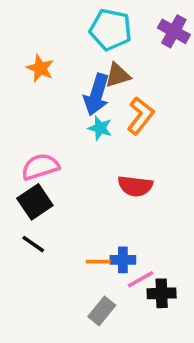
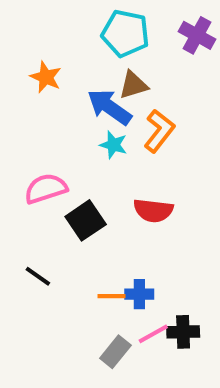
blue arrow: (97, 95) -> (109, 107), turned 108
black square: (35, 202) -> (86, 220), moved
pink line: (140, 279) -> (153, 334), moved

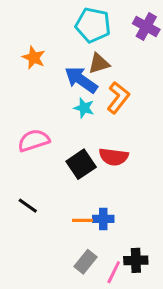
black square: (86, 220) -> (81, 164), moved
black cross: (183, 332) -> (136, 260), moved
pink line: (153, 334) -> (114, 272), moved, turned -35

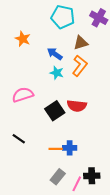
brown triangle: (99, 63) -> (81, 43), moved
blue arrow: (81, 80) -> (55, 54), size x0.7

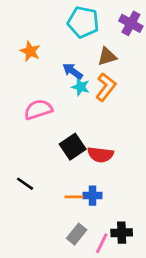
cyan star: (57, 73) -> (81, 87), moved
pink semicircle: (23, 95) -> (38, 110), moved
red semicircle: (77, 106) -> (100, 155), moved

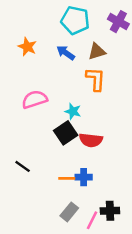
blue arrow: (73, 71) -> (66, 53), moved
cyan star: (81, 87) -> (73, 111), moved
orange L-shape: (106, 87) -> (96, 79), turned -35

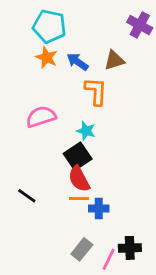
cyan pentagon: (75, 20) -> (49, 26), moved
orange star: (27, 47) -> (47, 57), moved
orange L-shape: (96, 79) -> (96, 91), moved
red semicircle: (91, 140) -> (79, 179), moved, turned 55
orange line: (67, 178) -> (79, 199), moved

